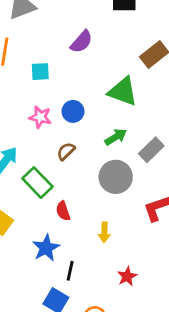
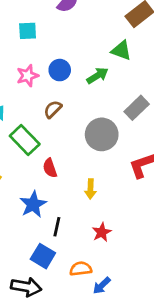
green triangle: (123, 91) -> (121, 50), moved, size x0.7
pink star: (40, 117) -> (28, 76), turned -30
green arrow: (116, 137) -> (97, 76), moved
red star: (127, 276) -> (102, 232), moved

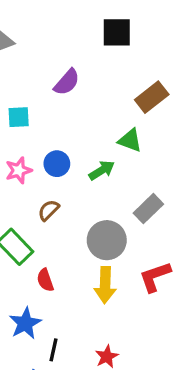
yellow arrow: (90, 189) -> (105, 285), moved, size x1.5

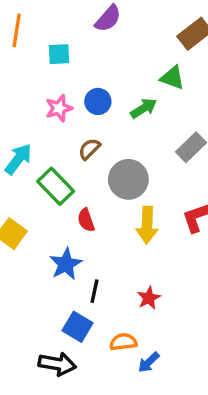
gray circle: (107, 240) -> (128, 179), moved

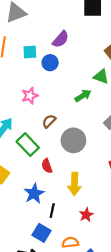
cyan square: (59, 54) -> (30, 52), moved
blue circle: (98, 101) -> (50, 63), moved
yellow arrow: (147, 225) -> (75, 184), moved

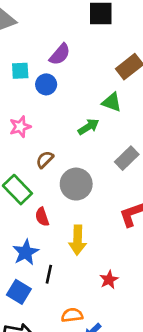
red star: (86, 215) -> (109, 280), moved
blue square: (42, 233) -> (19, 292), moved

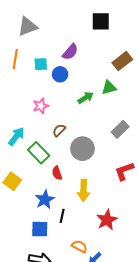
green triangle: (112, 102) -> (109, 88), turned -35
green arrow: (88, 127) -> (86, 98), moved
red star: (109, 280) -> (107, 220), size x1.5
blue square: (19, 292) -> (40, 229), turned -30
orange semicircle: (72, 315) -> (79, 246), turned 35

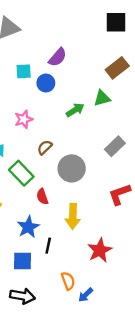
black square: (101, 21) -> (116, 22), moved
orange semicircle: (79, 246) -> (68, 281), turned 42

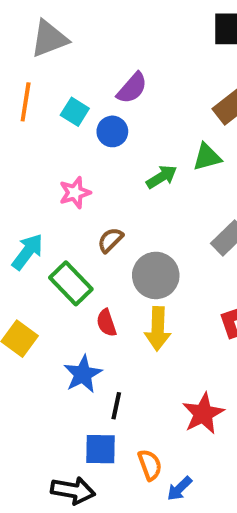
cyan square: (24, 71) -> (75, 112), turned 35
yellow arrow: (73, 216) -> (158, 329), moved
blue square: (22, 261) -> (101, 449), moved

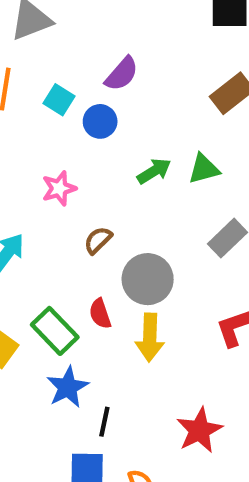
green triangle: (207, 157) -> (204, 169), moved
green rectangle: (71, 283) -> (55, 331), moved
red semicircle: (106, 323) -> (100, 314), moved

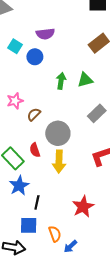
purple semicircle: (122, 74) -> (45, 34), turned 42
green arrow: (154, 171) -> (61, 81), turned -49
pink star: (59, 188) -> (15, 101), moved

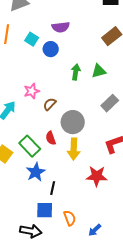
red star: (83, 207) -> (97, 176), moved, turned 30
blue arrow: (70, 246) -> (95, 230), moved

